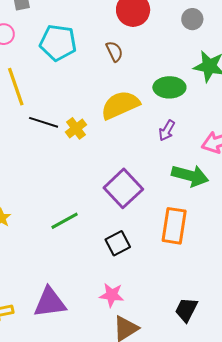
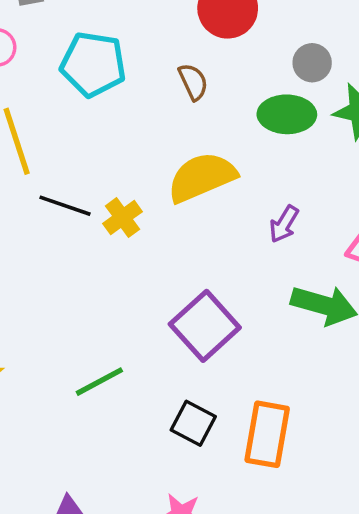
gray circle: (192, 19) -> (312, 63), moved
green ellipse: (169, 87) -> (287, 114), moved
orange rectangle: (174, 226) -> (267, 434), moved
black square: (118, 243) -> (193, 423), turned -35

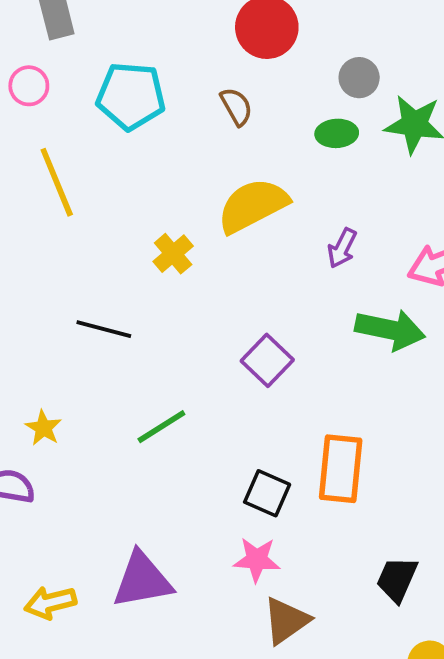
green ellipse: (287, 114) -> (337, 133), size x0.7
black line: (65, 206) -> (104, 329), moved
purple square: (205, 326) -> (267, 360), size x0.7
black square: (193, 423) -> (267, 493), moved

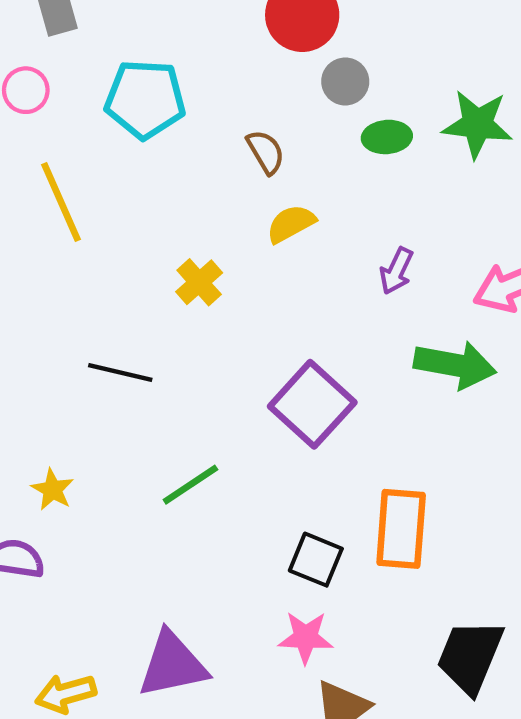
gray circle: (359, 78) -> (345, 81), moved
brown semicircle: (236, 107) -> (266, 152), moved
yellow semicircle: (253, 205) -> (291, 224), size x0.6
purple square: (267, 360) -> (312, 404), size x1.4
black trapezoid: (397, 579) -> (470, 656), size x1.4

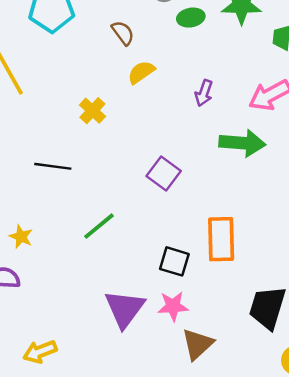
purple square: (312, 404) -> (164, 173), size x0.7
purple triangle: (173, 665) -> (125, 309), moved, turned -36

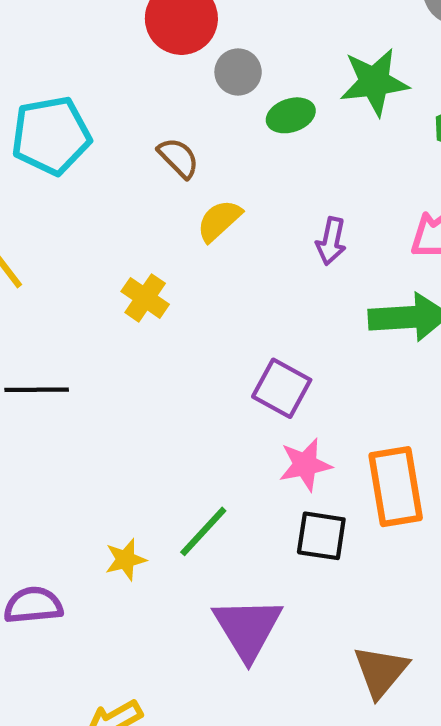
black line: (53, 166) -> (37, 390), moved
green line: (99, 226) -> (203, 531), moved
yellow star: (21, 237) -> (126, 560), moved, turned -30
pink star: (173, 306) -> (305, 465), moved

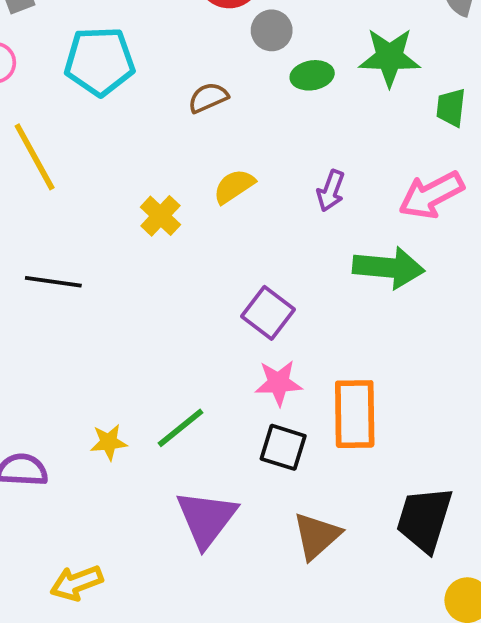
brown semicircle: (178, 158) -> (208, 98), turned -78
yellow semicircle: (219, 221) -> (234, 186), moved
brown triangle: (381, 671) -> (317, 536), moved

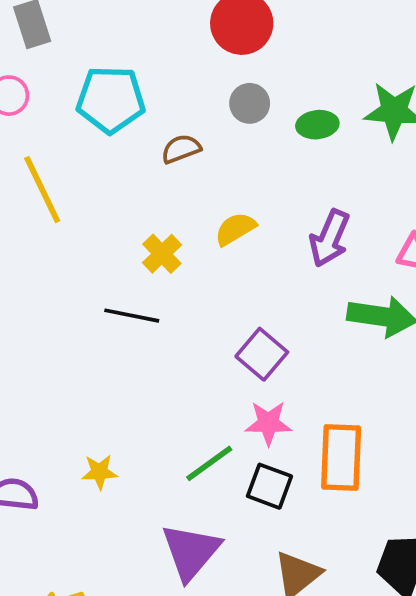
gray circle: (272, 30) -> (250, 103), moved
brown semicircle: (208, 98) -> (181, 149), moved
purple arrow: (331, 191) -> (330, 238), size x1.4
black line: (53, 282) -> (132, 316), moved
green line: (180, 428) -> (209, 463), moved

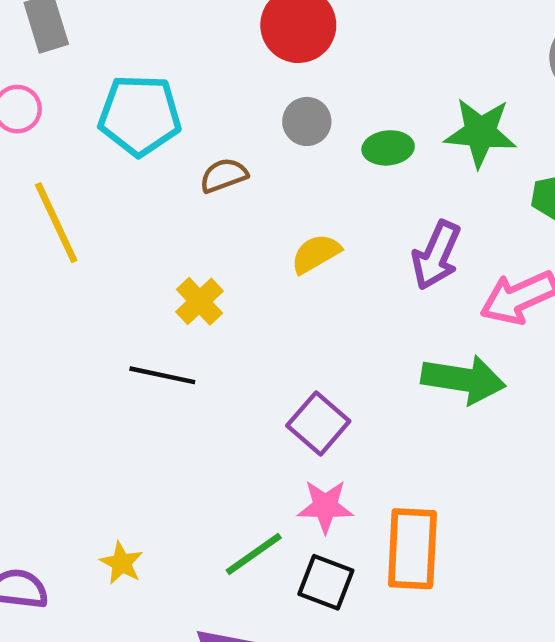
yellow semicircle: (235, 229) -> (316, 254), moved
purple arrow: (330, 238) -> (436, 255), moved
yellow star: (99, 472) -> (122, 563), turned 30

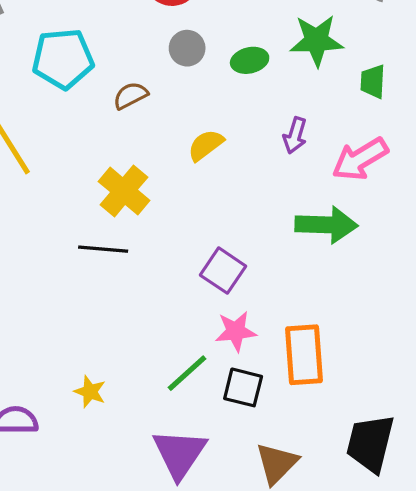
purple arrow: (436, 255) -> (295, 135), size x0.7
yellow cross: (200, 301) -> (124, 191), size x1.4

